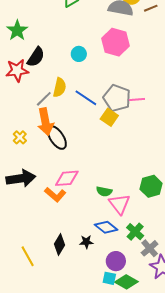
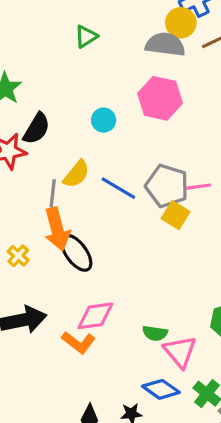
yellow semicircle: (60, 87) -> (76, 174), turned 30
gray line: (44, 99) -> (53, 193), turned -36
yellow square: (109, 117) -> (176, 215), moved

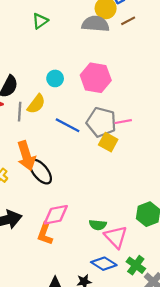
pink hexagon: (160, 98) -> (96, 78), moved
yellow semicircle: (76, 174) -> (36, 104), moved
gray line: (53, 193) -> (20, 112), moved
orange L-shape: (79, 342) -> (45, 234), turned 75

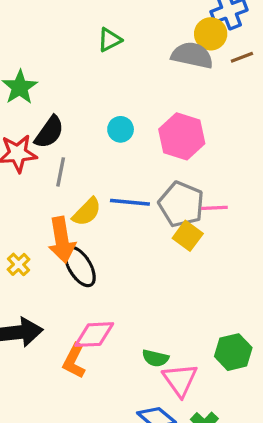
yellow semicircle: (36, 104) -> (87, 212), moved
blue line: (68, 125) -> (130, 202), turned -30

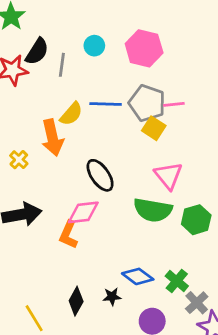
gray line: (61, 172) -> (62, 65), moved
black ellipse: (80, 267) -> (100, 175), moved
green semicircle: (155, 358) -> (153, 210), moved, size x1.8
pink triangle: (180, 380) -> (168, 176), moved

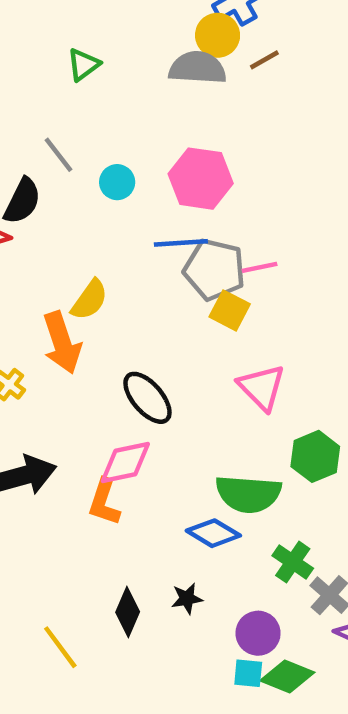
gray line: (62, 65) -> (58, 155), moved, turned -40
blue line: (106, 104) -> (181, 243), moved
green semicircle: (153, 210) -> (248, 494), moved
blue diamond: (138, 276) -> (213, 533), moved

